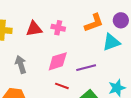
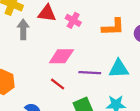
cyan triangle: (111, 42) -> (119, 69), moved
gray arrow: (21, 64) -> (23, 29), moved

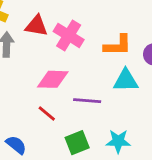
pink cross: (73, 20) -> (69, 35), size x1.5
cyan triangle: (119, 69) -> (126, 80), moved

